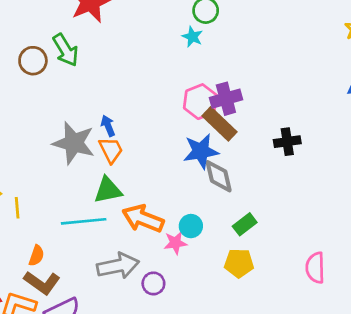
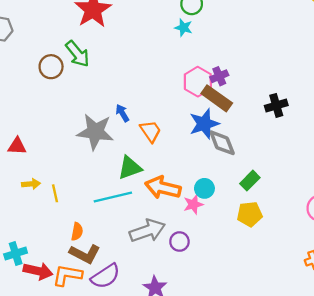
purple cross: (226, 99) -> (219, 76), size x0.7
orange trapezoid: (111, 150) -> (151, 131), moved

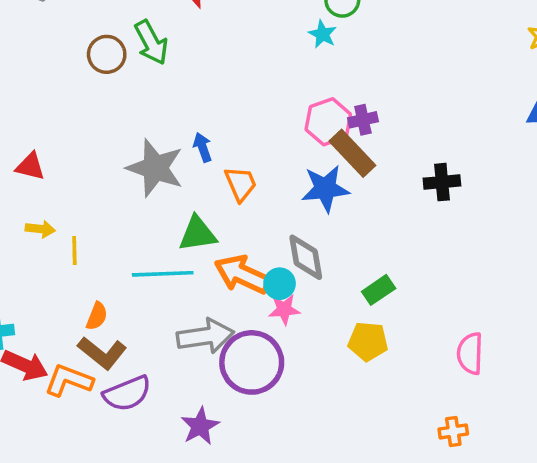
gray diamond: (222, 143) -> (306, 257), moved
cyan circle: (204, 188) -> (280, 284), moved
purple circle: (179, 242) -> (252, 362), size x2.0

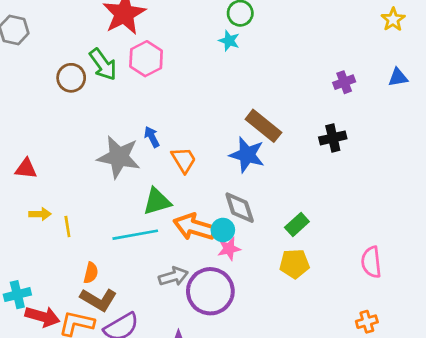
purple cross: (363, 120) -> (344, 82), moved
pink hexagon: (328, 122) -> (146, 59), moved
blue star: (325, 189) -> (247, 155), turned 30
gray arrow: (205, 336) -> (173, 276), size x0.7

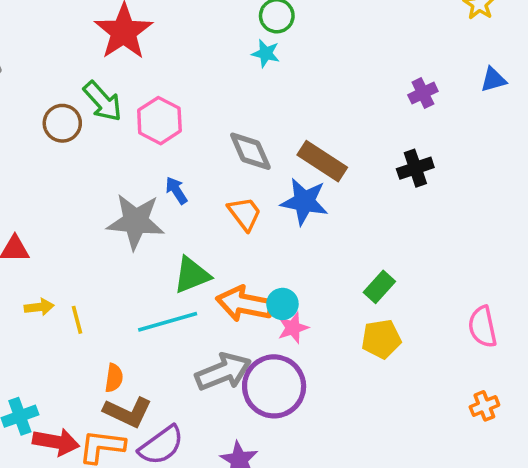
pink hexagon: (146, 59) -> (159, 121), moved
orange trapezoid: (184, 160) -> (245, 213), moved
gray diamond: (240, 208) -> (250, 151), moved
gray arrow: (173, 276) -> (223, 372), size x1.4

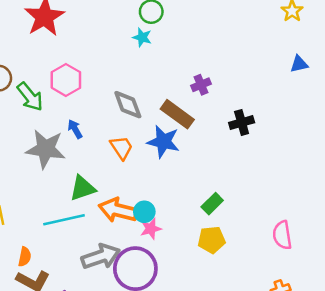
purple cross: (423, 93) -> (201, 85), moved
green arrow: (103, 101) -> (30, 97), moved

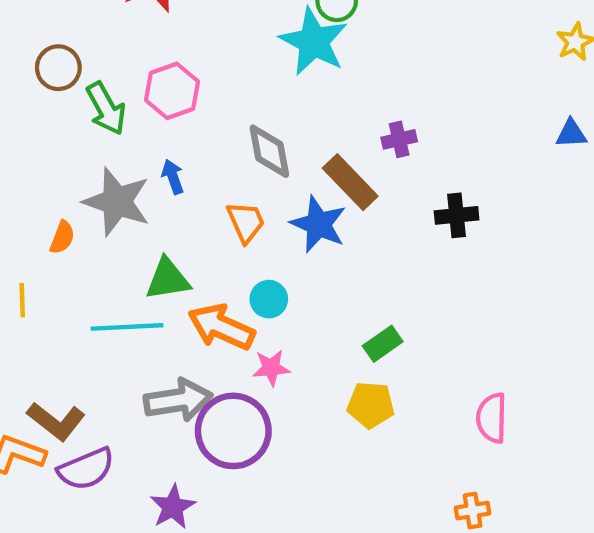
cyan star: (142, 37) -> (314, 42), size x2.0
cyan circle: (144, 212) -> (269, 299), moved
orange semicircle: (25, 257) -> (62, 237), moved

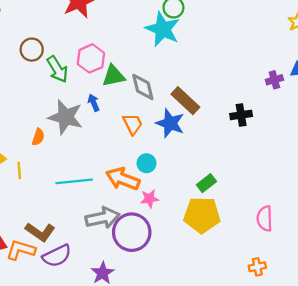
purple cross: (399, 139) -> (274, 80), moved
green triangle: (168, 279) -> (113, 76), moved
yellow pentagon: (371, 405) -> (202, 215), size x1.5

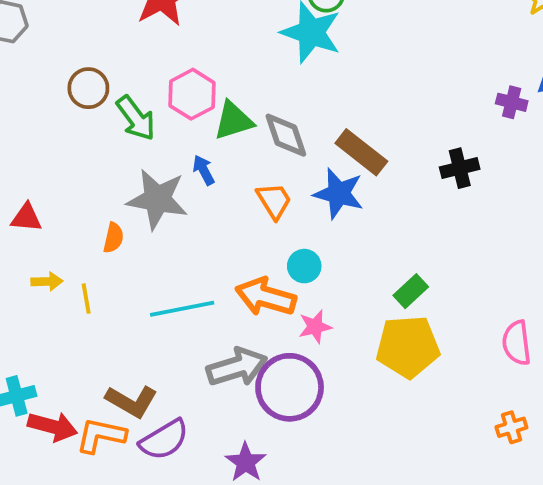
purple cross: (274, 80) -> (512, 102), turned 35

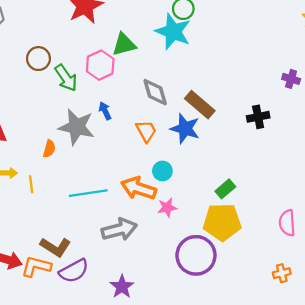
green triangle: (233, 121) -> (124, 44), moved
purple circle: (290, 387) -> (196, 255), moved

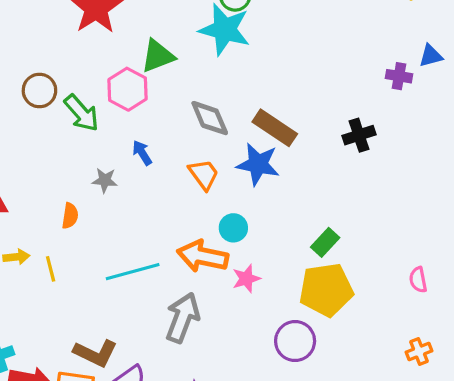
gray star: (77, 127) -> (105, 180), size x0.5
pink semicircle: (287, 223) -> (418, 280), size x0.7
gray arrow: (119, 229) -> (183, 318), turned -48
purple circle: (196, 255) -> (295, 341), size x0.7

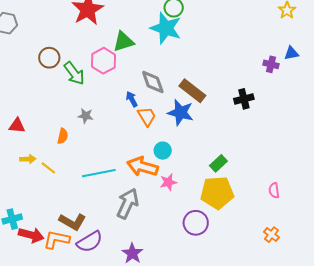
blue arrow: (142, 153) -> (132, 99), moved
yellow line: (51, 269) -> (48, 168), turned -42
orange cross: (419, 352) -> (271, 235), turned -35

